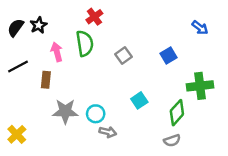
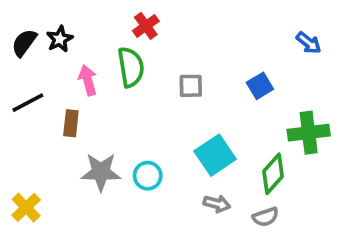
gray square: (124, 56) -> (191, 86), turned 35
cyan square: (139, 100) -> (215, 155), size x1.5
gray arrow: (108, 132) -> (217, 204), moved

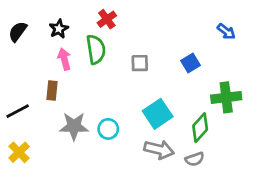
black star: (60, 39) -> (59, 29), moved
black line: (28, 103) -> (18, 111), moved
gray arrow: (217, 204) -> (159, 150), size x1.5

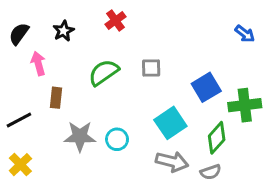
green semicircle: (96, 49) -> (104, 72), moved, turned -116
pink arrow: (64, 59) -> (38, 64), moved
blue square: (191, 63) -> (206, 87), moved, size x1.4

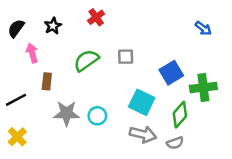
cyan square: (170, 123) -> (142, 102), turned -30

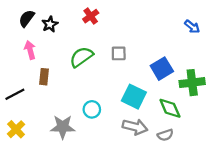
black semicircle: (16, 28) -> (27, 18), moved
gray star: (67, 113) -> (63, 127), moved
green diamond: (180, 115) -> (170, 108), turned -65

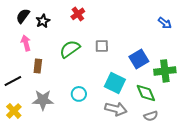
gray star: (63, 127) -> (43, 100), moved
gray semicircle: (165, 135) -> (151, 116), moved

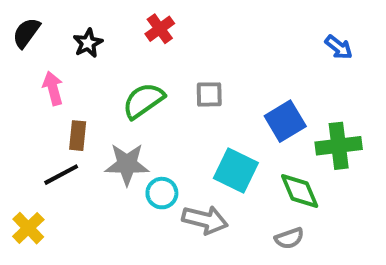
black semicircle: (23, 16) -> (26, 33), moved
black line: (13, 81) -> (61, 175), moved
gray star: (43, 100) -> (127, 164), moved
gray arrow: (116, 109) -> (205, 220), moved
gray semicircle: (151, 116) -> (289, 238), moved

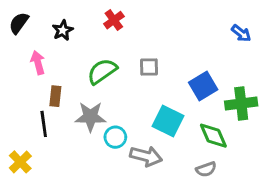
black line: (61, 175) -> (44, 124), turned -70

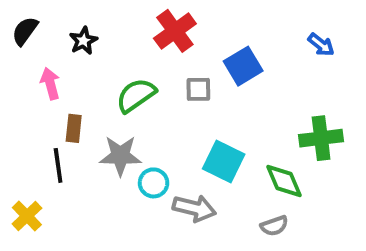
red cross: (114, 20) -> (175, 31), moved, size x1.5
blue square: (203, 86) -> (243, 66), moved

